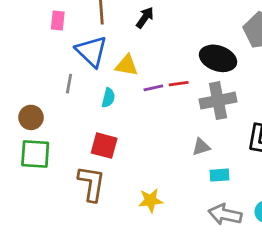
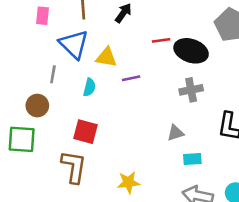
red line: (179, 84) -> (161, 40), moved
gray cross: (218, 101) -> (191, 90), size x0.7
brown circle: (31, 117) -> (37, 106), moved

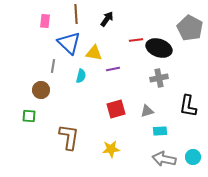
red square: (86, 132) -> (116, 109), moved, turned -30
green square: (22, 139) -> (29, 116), size x0.6

